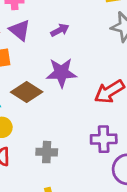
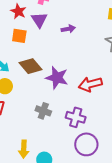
purple star: (61, 73) -> (57, 78), moved
gray cross: (47, 152) -> (43, 111), moved

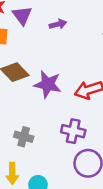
gray cross: (43, 111) -> (24, 137), moved

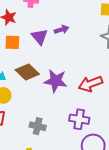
purple triangle: (22, 15) -> (40, 37), moved

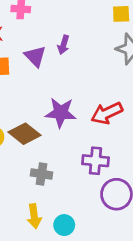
purple arrow: (62, 30) -> (63, 45), turned 128
brown diamond: (27, 72) -> (25, 134), moved

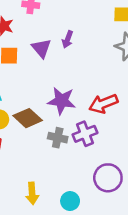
purple cross: (95, 161) -> (85, 134), moved, turned -30
gray cross: (42, 174) -> (58, 138), moved
cyan circle: (64, 225) -> (70, 201), moved

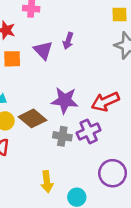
yellow arrow: (32, 193) -> (47, 182), moved

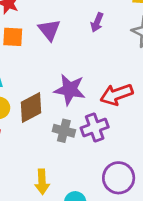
purple arrow: (68, 41) -> (97, 22), moved
brown diamond: (32, 118) -> (31, 107), turned -72

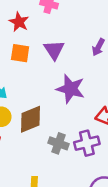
purple star: (70, 90) -> (71, 89), moved

